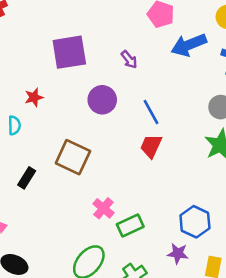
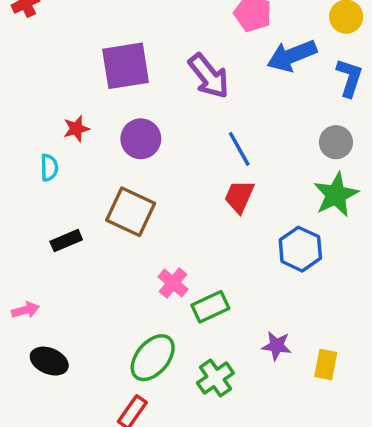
purple arrow: (129, 60) -> (209, 76), size x1.8
purple circle: (102, 100) -> (141, 139), moved
black rectangle: (27, 178) -> (66, 241), turned 35
blue hexagon: (195, 222) -> (300, 249), moved

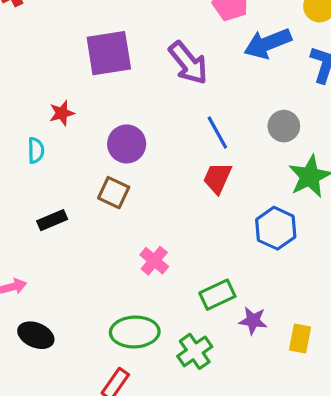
purple circle: (141, 139) -> (127, 144), moved
gray circle: (336, 142) -> (284, 126), moved
brown square: (131, 212) -> (114, 193), size x0.7
green rectangle: (210, 307) -> (217, 295), moved
green ellipse: (153, 358) -> (135, 332), turned 48

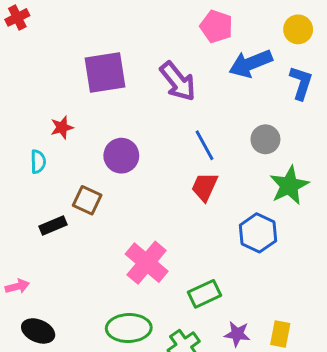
brown square: (114, 193) -> (87, 200), moved
pink cross: (154, 261) -> (147, 263), size x1.6
purple star: (253, 321) -> (237, 334), moved

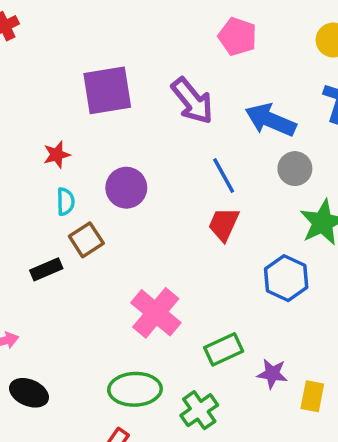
blue arrow: (251, 64) -> (271, 120), moved, turned 45
cyan semicircle: (38, 162) -> (65, 202), moved
brown square: (87, 200) -> (86, 240), turned 32
purple star: (237, 334) -> (272, 374), moved

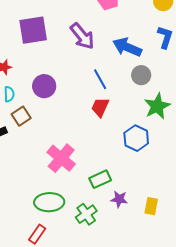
purple star: (272, 374) -> (119, 199), moved

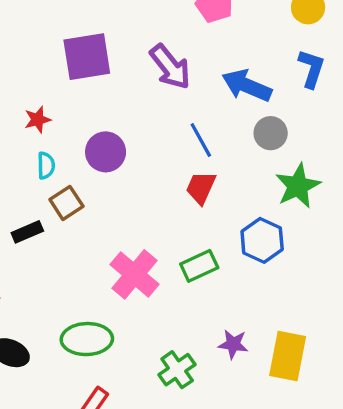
green rectangle: (100, 179) -> (199, 266), moved
green ellipse: (49, 202) -> (87, 339), moved
yellow rectangle: (151, 206) -> (288, 356), size x1.6

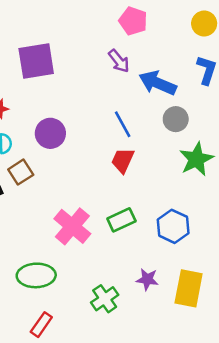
purple arrow: (170, 67) -> (119, 61), moved, size x0.7
blue hexagon: (262, 240) -> (173, 226), moved

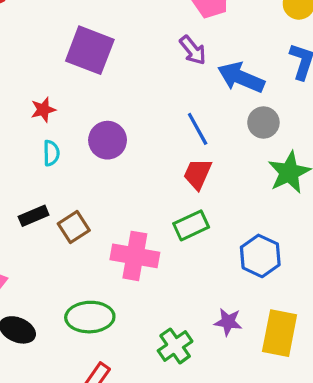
purple square: (36, 61) -> (90, 50), turned 30
brown square: (21, 172) -> (74, 227), moved
green rectangle: (121, 220) -> (191, 225), moved
pink cross: (72, 226) -> (135, 256), turned -30

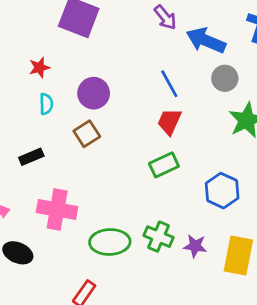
brown square: (74, 227) -> (87, 134), moved
pink cross: (135, 256) -> (57, 210), moved
green ellipse: (90, 317) -> (110, 242), moved
green cross: (175, 346) -> (159, 237), moved, turned -32

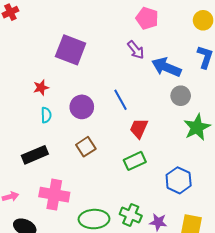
blue line: (169, 84) -> (121, 100), moved
brown square: (87, 134) -> (86, 147), moved
black rectangle: (31, 157) -> (35, 155), size x1.4

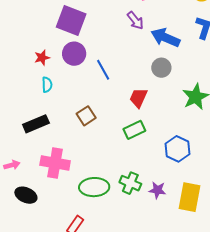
gray circle: (181, 96) -> (161, 68), moved
blue line: (121, 100) -> (103, 70), moved
purple circle: (82, 107) -> (74, 54), moved

